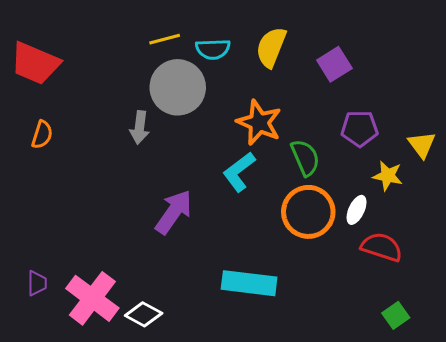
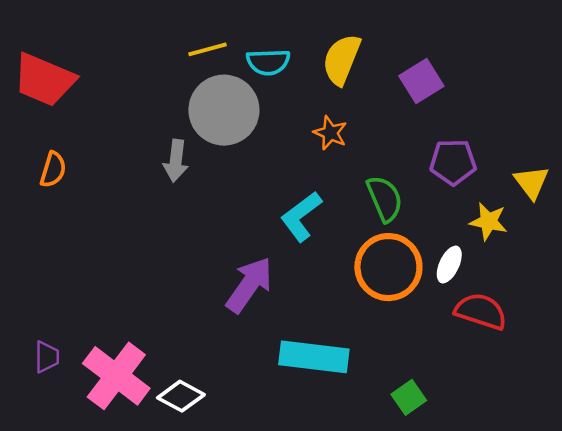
orange star: (259, 123) -> (330, 133), moved, size x0.6
purple arrow: (174, 212) -> (249, 285), moved
green square: (396, 315) -> (409, 397), moved

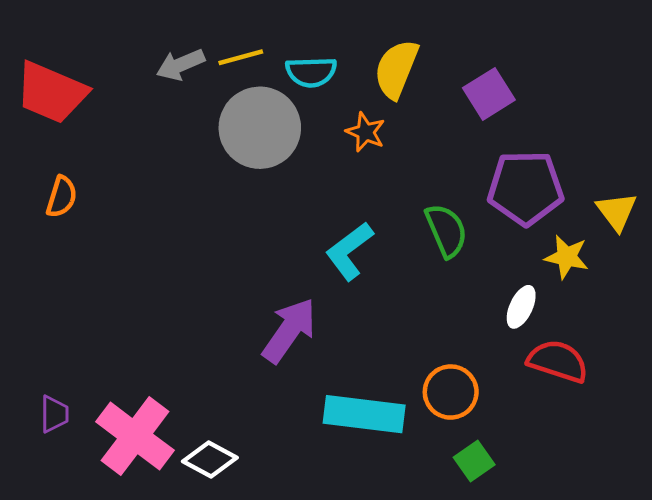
orange star: (330, 133) -> (366, 132), moved
gray arrow: (176, 161) -> (181, 65), moved, turned 60
purple pentagon: (453, 162) -> (526, 188), size x1.4
orange circle: (388, 267) -> (451, 392), moved, size x0.7

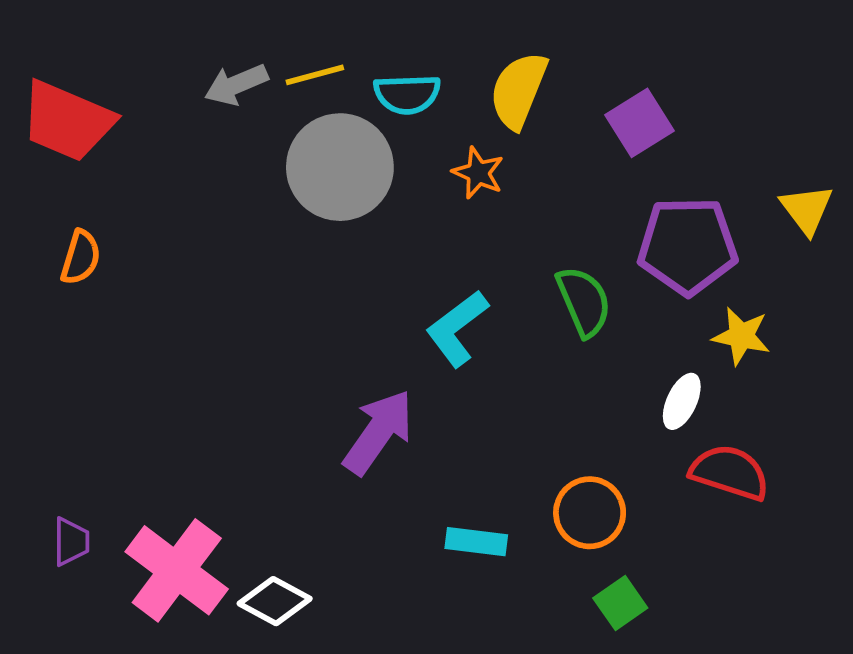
yellow triangle: (617, 211) -> (807, 209), moved
cyan rectangle: (364, 414) -> (476, 542), size x0.6

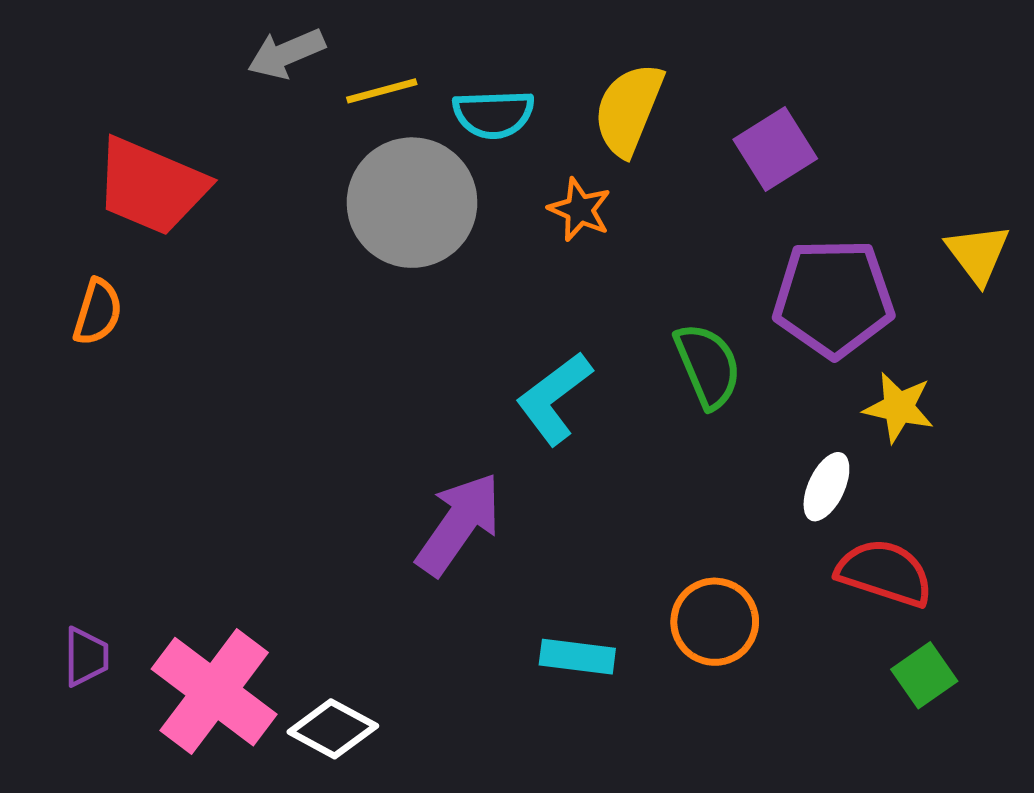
gray arrow: (236, 84) -> (286, 54), moved
red trapezoid: (67, 121) -> (151, 186), moved
green square: (620, 603) -> (924, 675), moved

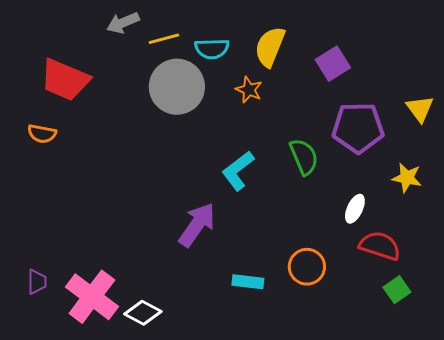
orange semicircle: (98, 312) -> (42, 134), turned 84
yellow star: (899, 407) -> (407, 178), moved

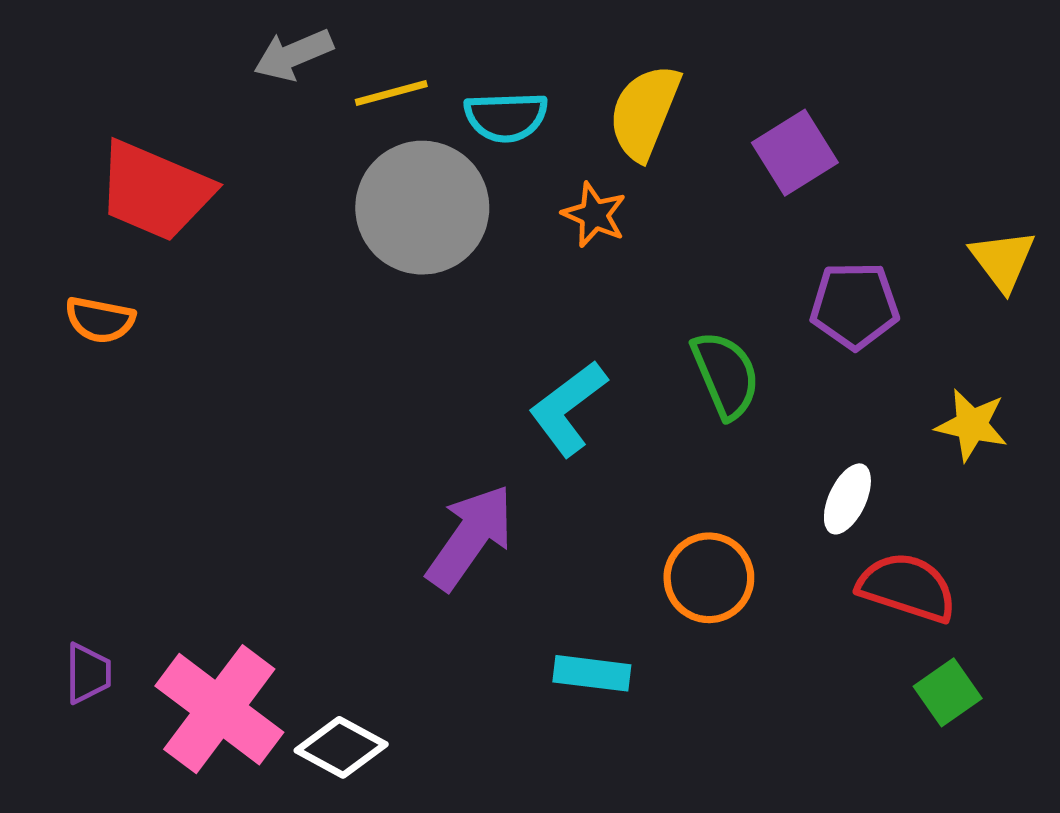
purple pentagon: (358, 128) -> (855, 306), size x0.7
orange circle: (307, 267) -> (709, 578), moved

